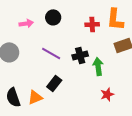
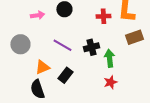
red star: (107, 94) -> (110, 82), moved
black semicircle: (13, 97) -> (37, 89), moved
orange triangle: (35, 97) -> (42, 67), moved

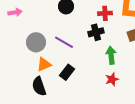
pink arrow: (37, 15) -> (15, 12), moved
gray circle: (20, 44) -> (36, 42), moved
black cross: (91, 47) -> (96, 32), moved

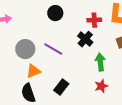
black cross: (96, 32) -> (85, 39), turned -35
black rectangle: (67, 72) -> (61, 87), moved

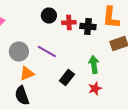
red cross: (94, 20) -> (69, 22), moved
black cross: (85, 39) -> (88, 26), moved, turned -35
black rectangle: (61, 87) -> (67, 78), moved

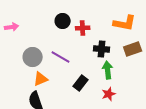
orange L-shape: (111, 18) -> (125, 23), turned -85
black cross: (88, 26) -> (102, 49), moved

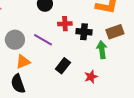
red cross: (83, 28) -> (65, 24), moved
green arrow: (108, 70) -> (102, 50), moved

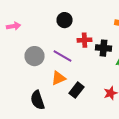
orange triangle: (23, 62) -> (59, 78), moved
black rectangle: (63, 66) -> (77, 90), moved

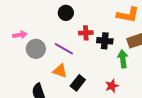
pink arrow: (14, 26) -> (20, 35), moved
orange triangle: (59, 78) -> (60, 71), turned 42

